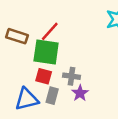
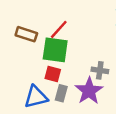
gray cross: (72, 76) -> (100, 70), moved
purple star: (80, 93) -> (89, 91), size x1.6

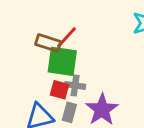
brown rectangle: (26, 34) -> (48, 43), moved
gray cross: (100, 70) -> (75, 85), moved

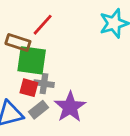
red line: (67, 37) -> (43, 25), moved
gray rectangle: (69, 112) -> (38, 110), turned 36

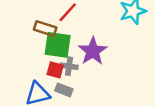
purple star: (70, 107) -> (93, 51), moved
gray rectangle: (38, 110) -> (64, 90), turned 60

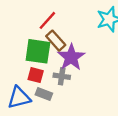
brown rectangle: (45, 29) -> (56, 41), moved, turned 30
gray cross: (69, 66) -> (62, 76), moved

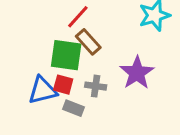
purple star: (71, 57) -> (137, 73), moved
blue triangle: (19, 98) -> (43, 90), moved

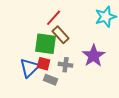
blue triangle: (43, 90) -> (30, 68), turned -30

